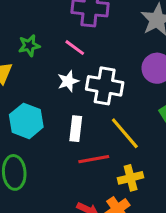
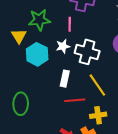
green star: (29, 46) -> (39, 20), size x1.5
pink line: (75, 48) -> (70, 24), turned 48
cyan hexagon: (26, 121) -> (37, 54), moved

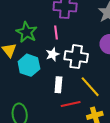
green star: (39, 20) -> (27, 32), turned -30

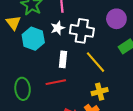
red line: (71, 104) -> (56, 82), moved

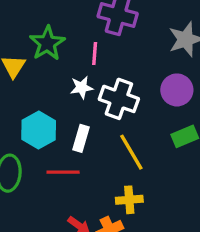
cyan hexagon: (33, 39) -> (39, 130), moved

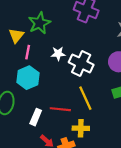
pink line: (95, 53) -> (28, 52), moved
white rectangle: (81, 138) -> (36, 117), moved
red line: (63, 172) -> (60, 109), moved

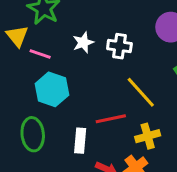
pink line: (28, 52) -> (40, 54), turned -64
white cross: (81, 63) -> (119, 46), size x0.7

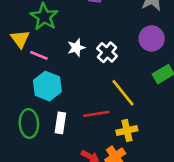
white cross: (119, 46) -> (107, 52), turned 30
white rectangle: (80, 141) -> (60, 123), moved

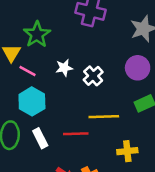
yellow line: (123, 93) -> (104, 117), turned -60
white rectangle: (60, 123) -> (40, 138), turned -42
yellow cross: (127, 130) -> (127, 151), moved

